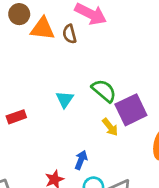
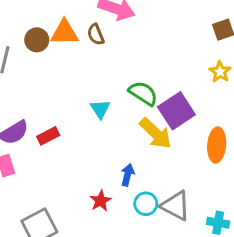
brown circle: (19, 14) -> (37, 40), moved
yellow arrow: (110, 127) -> (156, 133), size x1.6

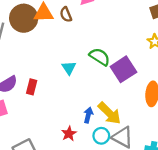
brown circle: (37, 40) -> (24, 18), size x1.6
yellow arrow: (156, 133) -> (109, 113), moved
red rectangle: (48, 136) -> (32, 87), turned -48

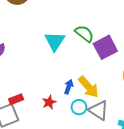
cyan triangle: (69, 68) -> (55, 41), size x1.5
red rectangle: (32, 87) -> (16, 99), moved, turned 48

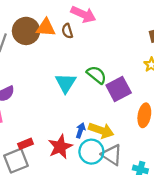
yellow arrow: (88, 87) -> (101, 130), turned -30
red star: (49, 102) -> (60, 147), size x1.6
cyan circle: (79, 107) -> (91, 152), size x1.5

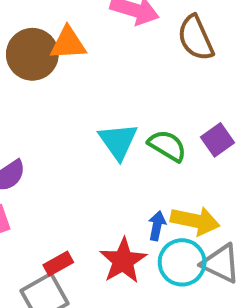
brown semicircle: (67, 31) -> (196, 38), moved, size x1.6
green semicircle: (96, 75) -> (167, 146), moved
purple square: (119, 89) -> (218, 140), size x0.7

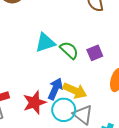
cyan triangle: (118, 141) -> (45, 43), turned 35
blue arrow: (157, 226) -> (55, 89), size x1.5

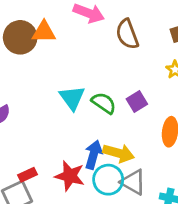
cyan triangle: (45, 43) -> (72, 98), turned -40
red star: (35, 103) -> (70, 176), turned -30

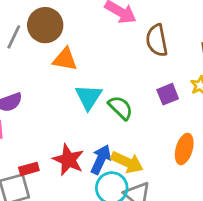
orange triangle: (44, 32) -> (65, 59), moved
purple square: (137, 101) -> (168, 94), moved
red star: (70, 176) -> (68, 160), moved

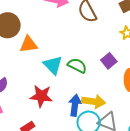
purple square: (168, 94) -> (109, 61), moved
red star: (68, 160) -> (41, 96), moved

